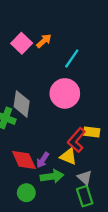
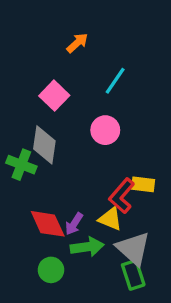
orange arrow: (44, 41) -> (77, 43), moved
pink square: (22, 43) -> (54, 96), moved
pink circle: (65, 93) -> (105, 130), size x0.7
gray triangle: (85, 178) -> (133, 249), size x1.6

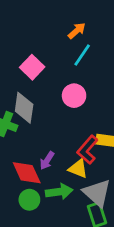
orange arrow: (77, 43) -> (77, 31), moved
purple arrow: (74, 224) -> (47, 161), moved
green circle: (51, 270) -> (29, 200), moved

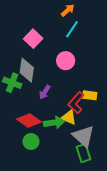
purple arrow: (47, 161) -> (45, 92), moved
red diamond: (27, 173) -> (29, 120), turned -30
green arrow: (59, 192) -> (54, 123), moved

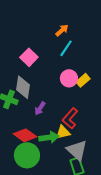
pink circle: (66, 61) -> (69, 78), moved
yellow rectangle: (90, 95) -> (83, 80), moved, turned -48
yellow triangle: (69, 117) -> (63, 132), turned -35
green circle: (31, 141) -> (27, 155), size x1.6

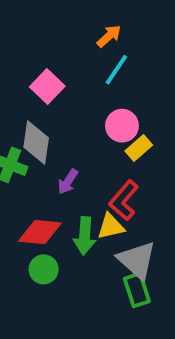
yellow rectangle: (83, 80) -> (139, 148), moved
red diamond: (25, 135) -> (40, 232), turned -30
green arrow: (49, 137) -> (85, 236), turned 102
green circle: (27, 155) -> (44, 269), size x0.6

